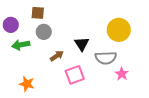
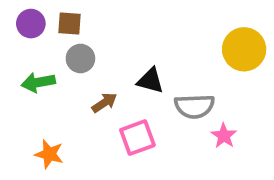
purple circle: (11, 25) -> (31, 24), moved
yellow circle: (119, 30) -> (244, 49), moved
black triangle: (82, 44) -> (150, 81), turned -42

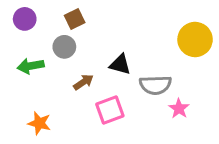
brown square: (69, 24) -> (75, 19), moved, turned -30

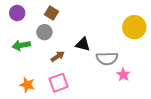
brown square: (75, 19) -> (52, 13), turned -32
pink square: (110, 110) -> (59, 83), moved

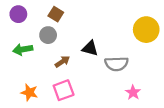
pink star: (123, 75) -> (133, 92), moved

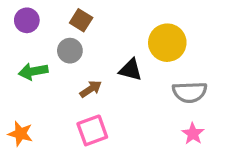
yellow circle: (146, 30) -> (167, 43), moved
gray semicircle: (116, 64) -> (190, 92), moved
orange star: (29, 92) -> (20, 134), moved

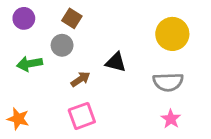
yellow circle: (167, 43) -> (172, 34), moved

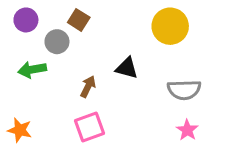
yellow circle: (172, 34) -> (170, 26), moved
gray circle: (62, 45) -> (57, 42), moved
brown arrow: (80, 79) -> (88, 87), turned -30

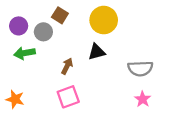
purple circle: (26, 20) -> (19, 26), moved
yellow circle: (170, 26) -> (104, 20), moved
black triangle: (127, 68) -> (97, 52), turned -30

